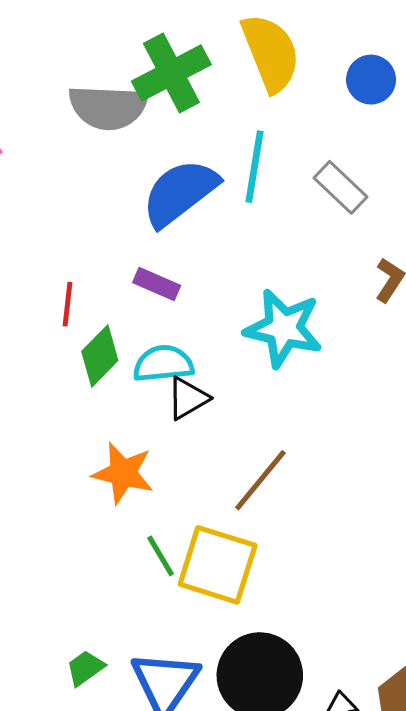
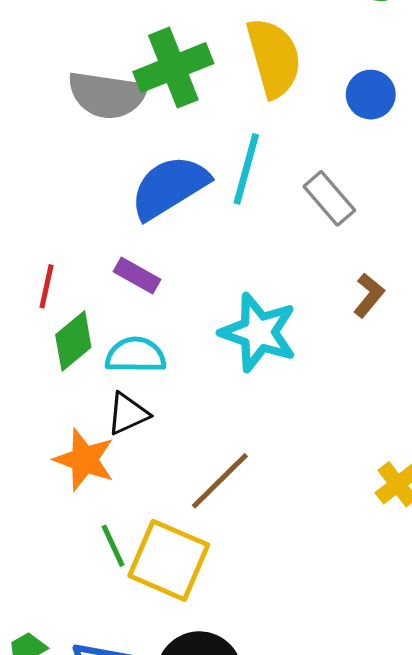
black triangle: (188, 398) -> (128, 414), moved

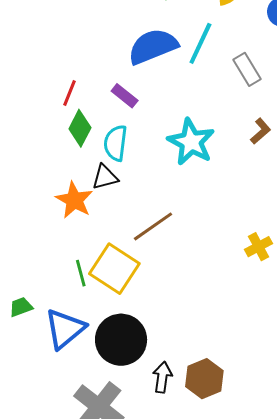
green diamond: (73, 341) -> (80, 128), turned -33
cyan semicircle: (136, 355) -> (116, 143), turned -93
green line: (113, 546) -> (81, 273), moved

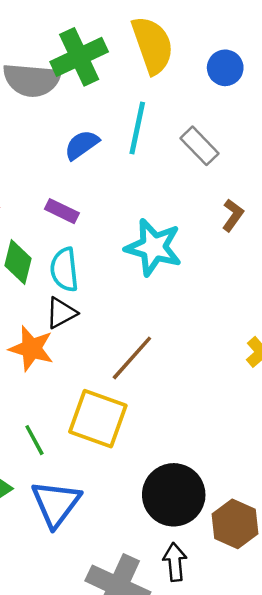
blue semicircle: (153, 46) -> (82, 145), size x0.6
green line: (81, 273) -> (34, 440), moved
black circle: (121, 340) -> (174, 495), moved
black arrow: (162, 377) -> (175, 562), moved

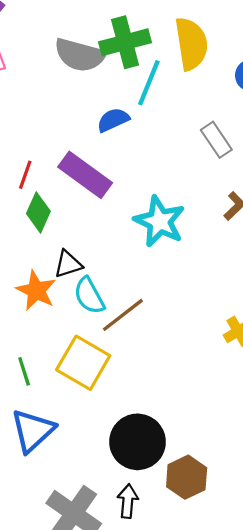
cyan line: (137, 128) -> (149, 83), moved
purple rectangle: (62, 211) -> (85, 175), size x1.8
cyan semicircle: (64, 270) -> (89, 296), moved, turned -33

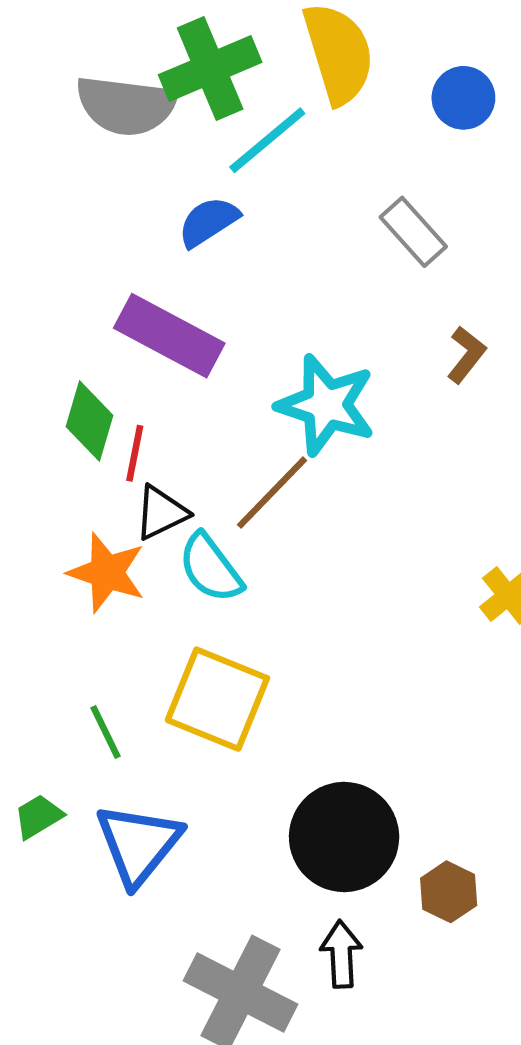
cyan line: (149, 83) -> (267, 140), turned 36
red line: (25, 175) -> (135, 453), moved
brown line: (123, 315) -> (272, 493), moved
brown hexagon: (187, 477) -> (449, 892), size x0.7

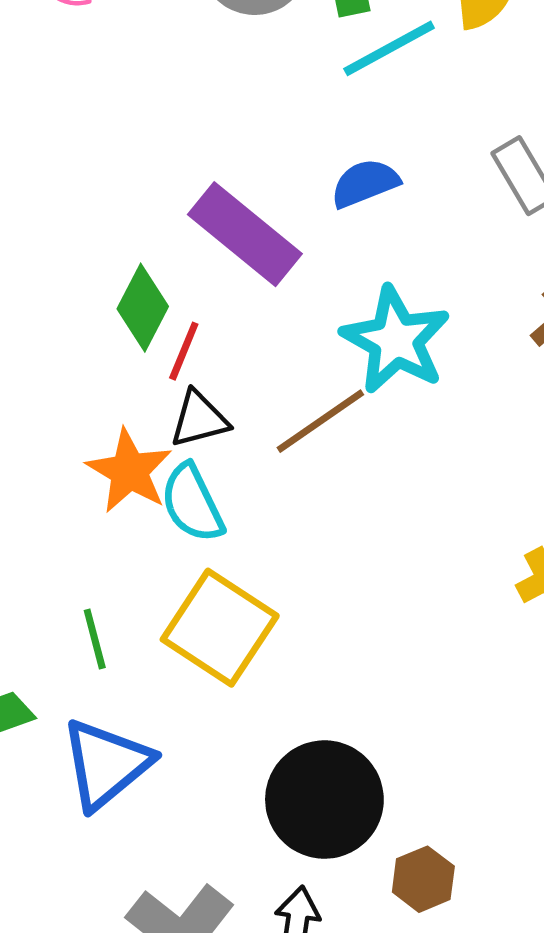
blue semicircle: (208, 222) -> (365, 183), moved
cyan semicircle: (210, 568) -> (192, 503), moved

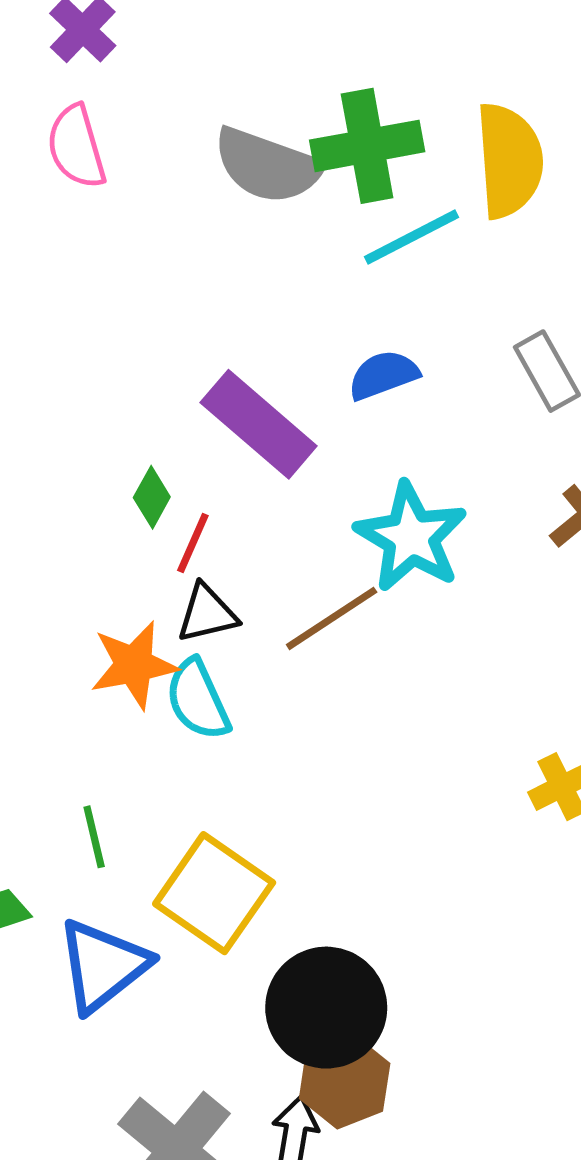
green diamond: (143, 308) -> (152, 497), size x0.7
orange star: (129, 471) -> (134, 665), turned 30
yellow square: (220, 628) -> (214, 893), moved
brown hexagon: (423, 879) -> (345, 1081), moved, size x1.4

